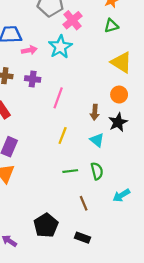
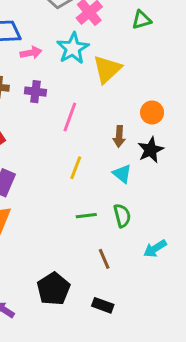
yellow triangle: (121, 62) -> (107, 69), moved, turned 45

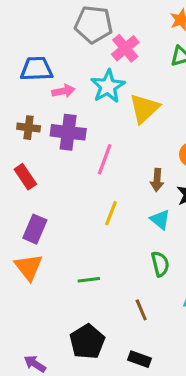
purple cross: (35, 92) -> (68, 132), size x1.5
green line: (86, 216) -> (89, 280), moved

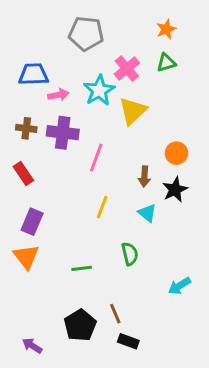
pink cross: (125, 48) -> (127, 69), moved
green semicircle: (160, 264) -> (130, 254), moved
brown line: (141, 310) -> (115, 314), moved

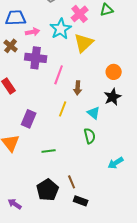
brown cross: (26, 128) -> (11, 46), moved, turned 32
brown arrow: (144, 176) -> (78, 88), moved
purple rectangle: (32, 222) -> (29, 119), moved
green semicircle: (130, 254) -> (90, 136), moved

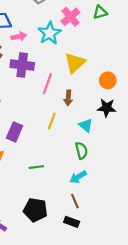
yellow triangle: (84, 43) -> (75, 63), moved
black star: (113, 97) -> (107, 108), turned 30
cyan arrow: (116, 163) -> (78, 177), moved
brown line: (72, 182) -> (75, 201), moved
black pentagon: (48, 190) -> (35, 210), turned -30

